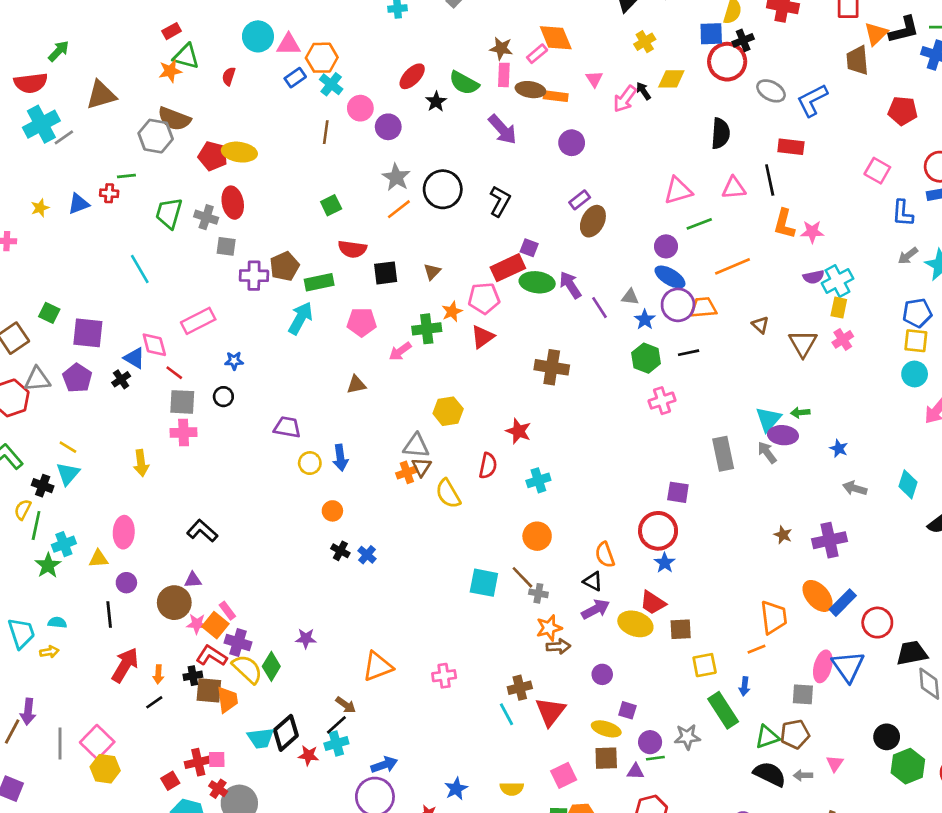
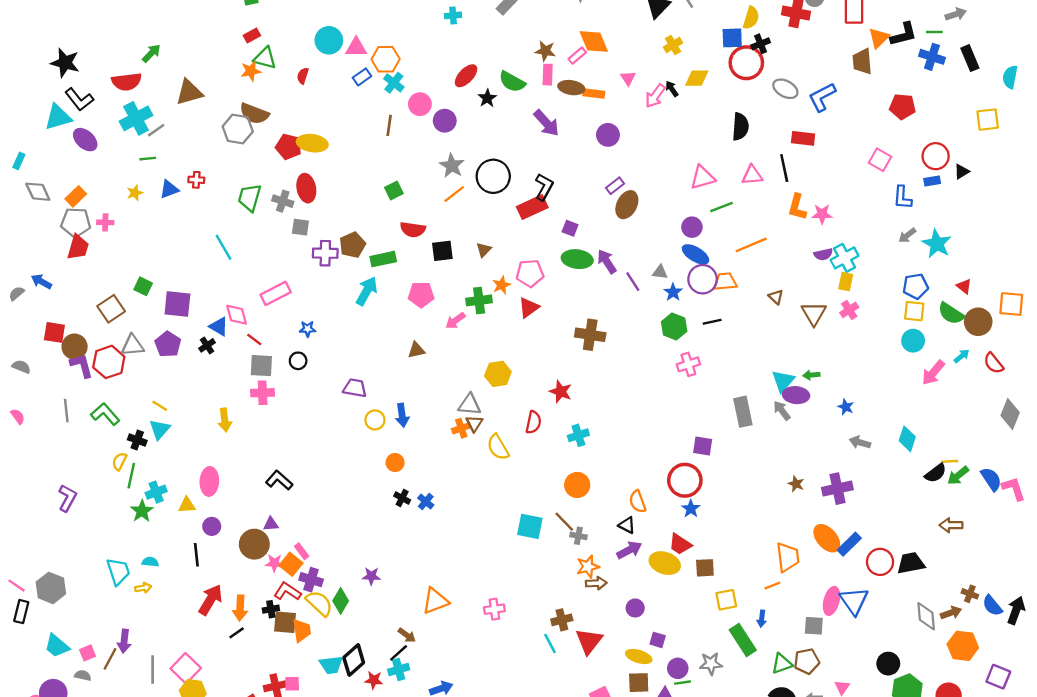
green line: (126, 176) -> (148, 159), moved
red rectangle: (508, 268) -> (532, 207), moved
black trapezoid: (912, 653) -> (911, 563), moved
orange arrow: (158, 674) -> (240, 608), size x1.5

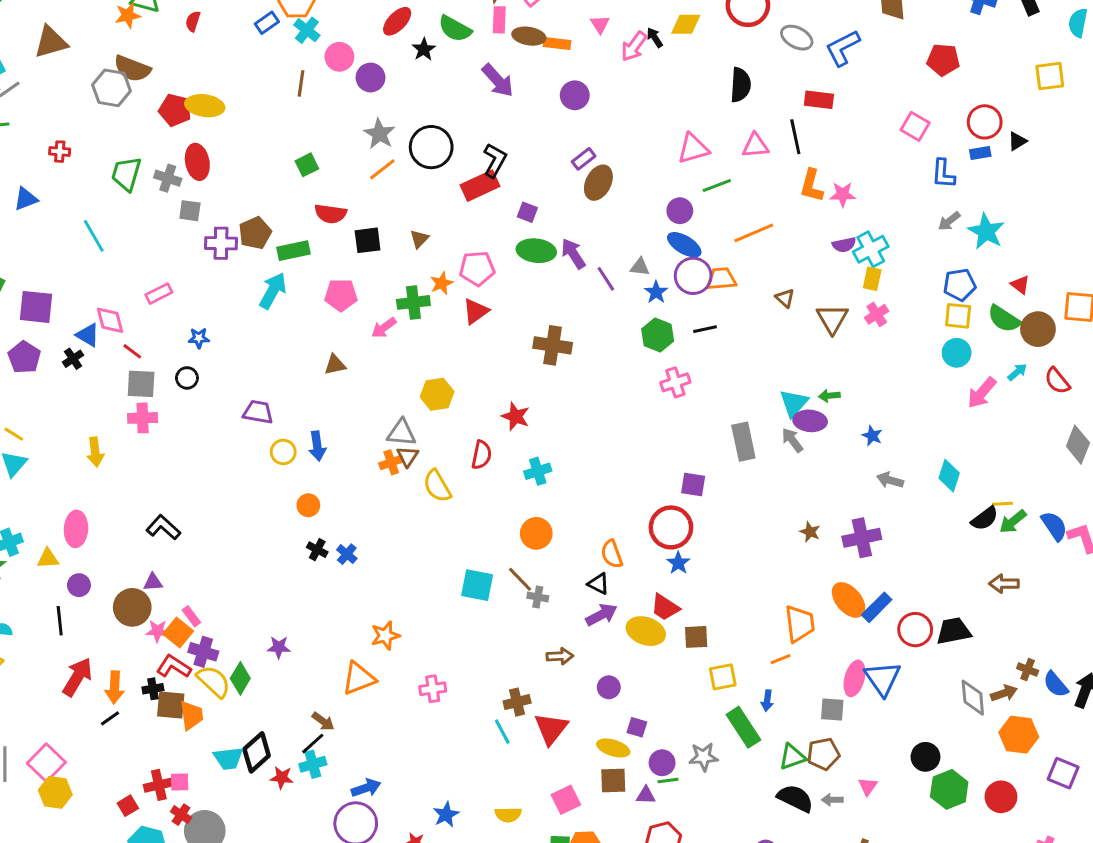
blue triangle: (169, 189) -> (26, 199), moved
pink rectangle: (276, 293) -> (159, 294), size x0.7
orange star: (588, 567) -> (385, 635), moved

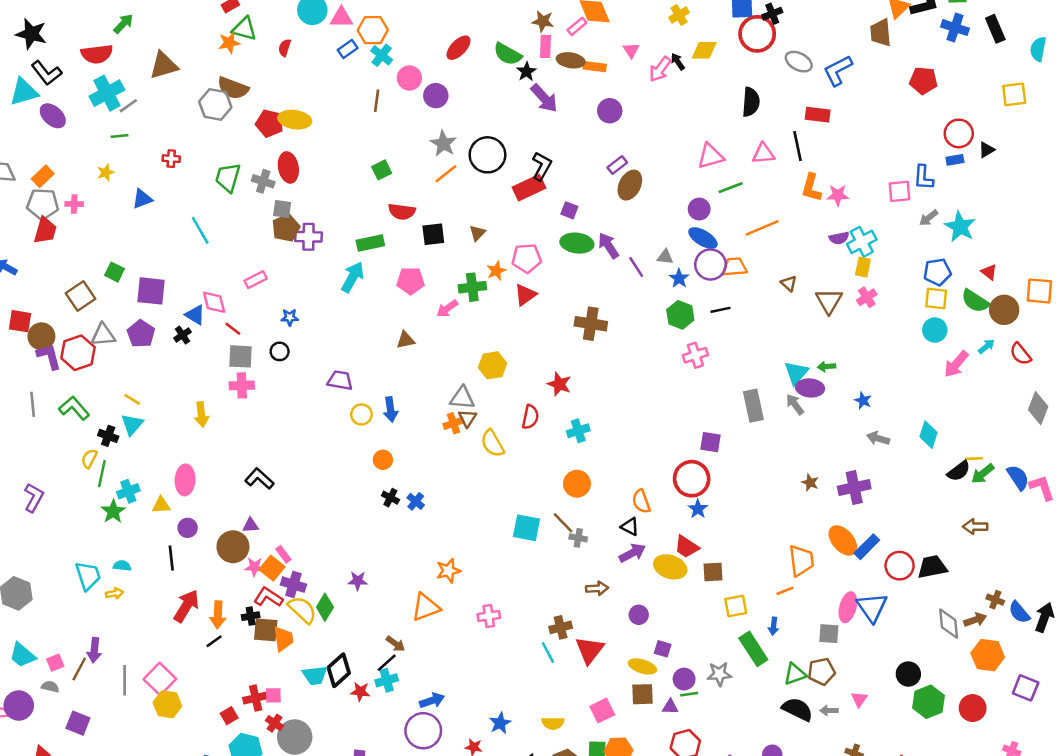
black star: (424, 49) -> (527, 72), moved
pink square: (915, 126) -> (900, 191), moved, turned -35
brown pentagon: (255, 233) -> (286, 228), moved

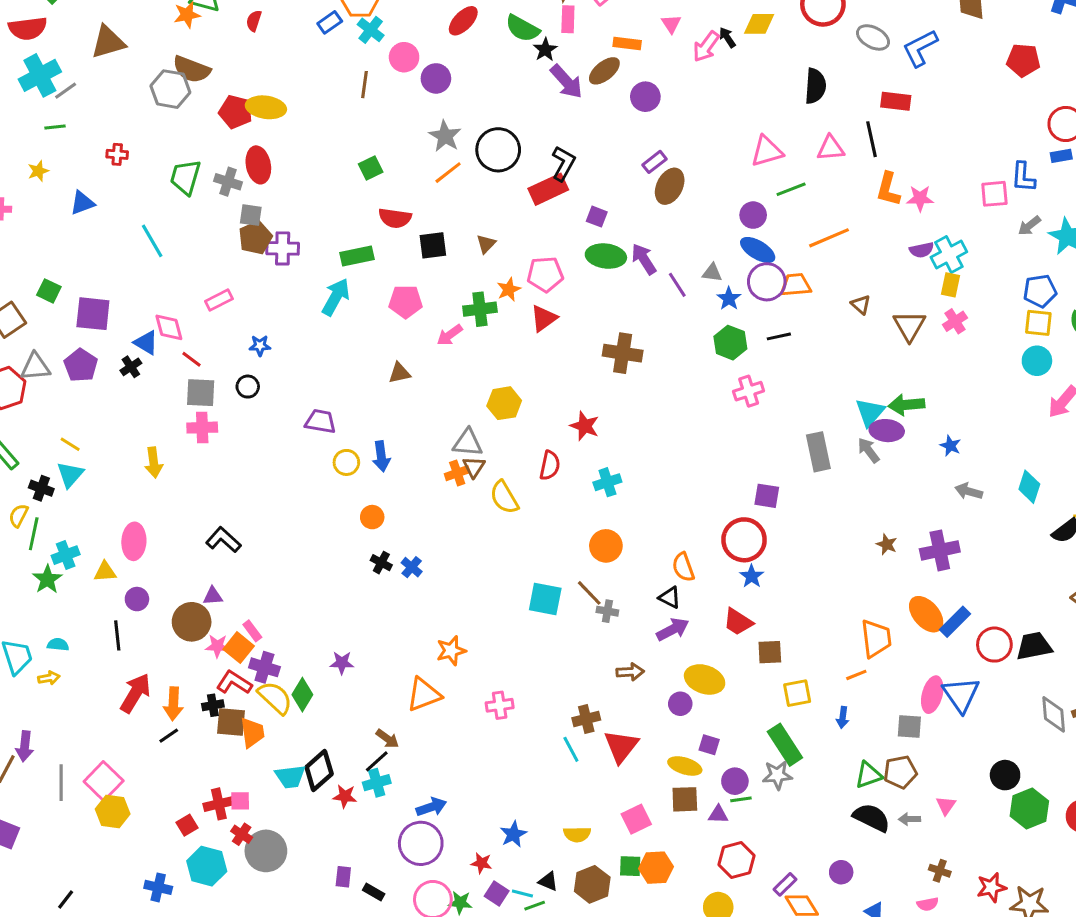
brown ellipse: (571, 60) -> (604, 71), moved, turned -48
green arrow: (826, 367) -> (906, 405), size x1.6
yellow ellipse: (670, 567) -> (705, 679), moved
green rectangle: (753, 649) -> (785, 745), moved

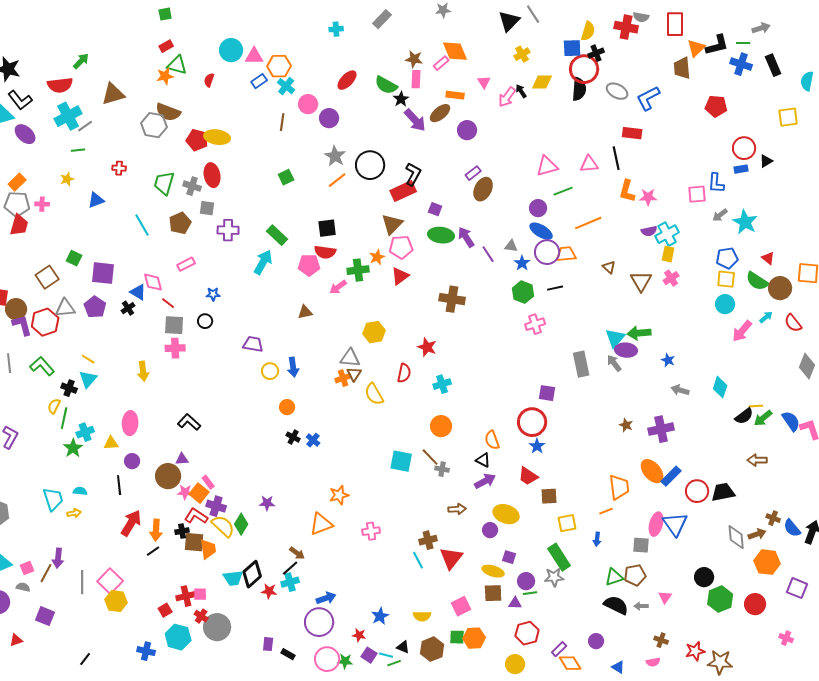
black semicircle: (815, 86) -> (579, 89), moved
red semicircle: (395, 218) -> (325, 252), moved
brown pentagon: (255, 238) -> (180, 223), moved
brown triangle: (486, 244) -> (392, 224), moved, size x1.6
green rectangle: (357, 256) -> (277, 235), turned 55

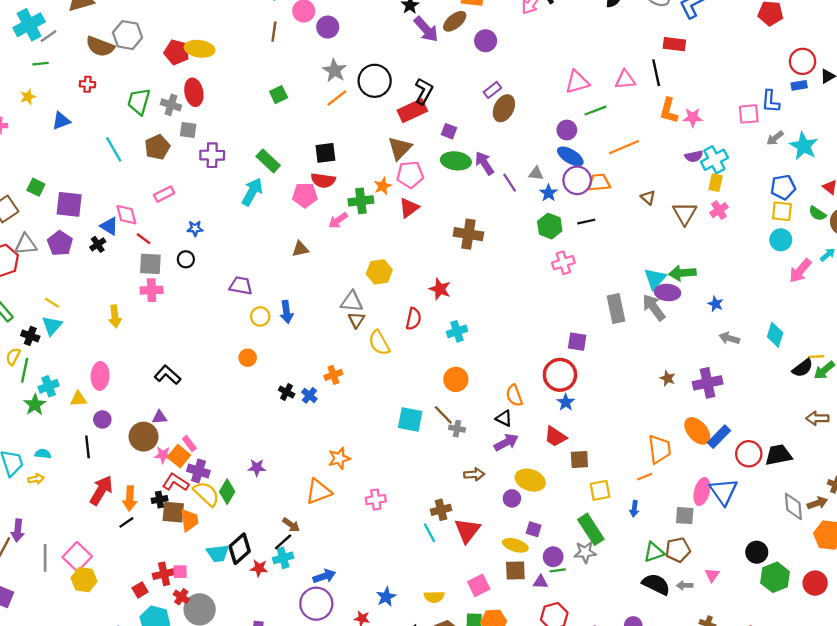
brown semicircle: (168, 112) -> (100, 46), moved
green semicircle: (757, 281) -> (817, 214), size x0.7
gray arrow: (614, 363) -> (654, 307), size x1.4
orange cross: (343, 378) -> (333, 375), moved
orange circle: (287, 407) -> (248, 358), moved

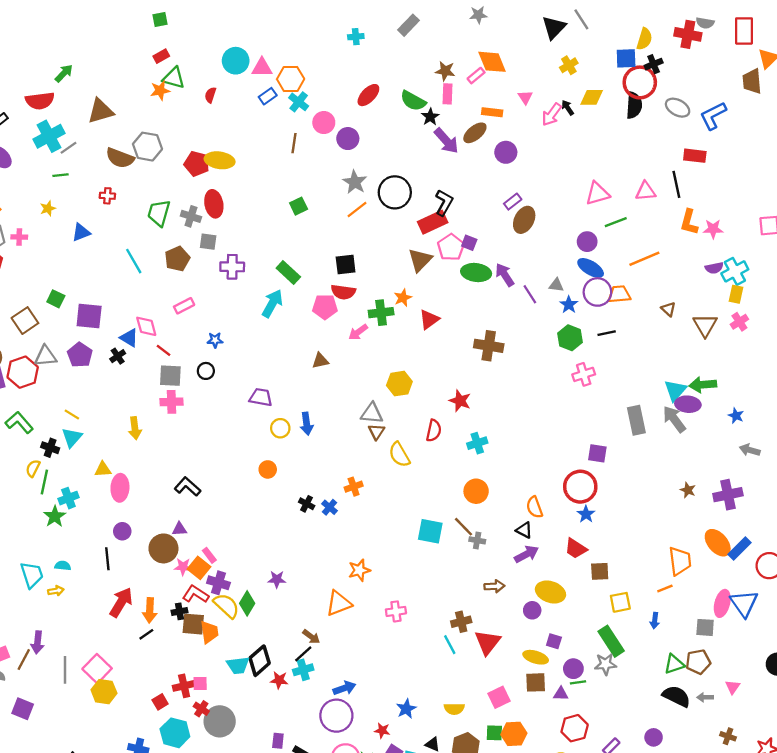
pink pentagon: (410, 175) -> (451, 247), moved, turned -30
yellow triangle: (78, 399) -> (103, 469), moved

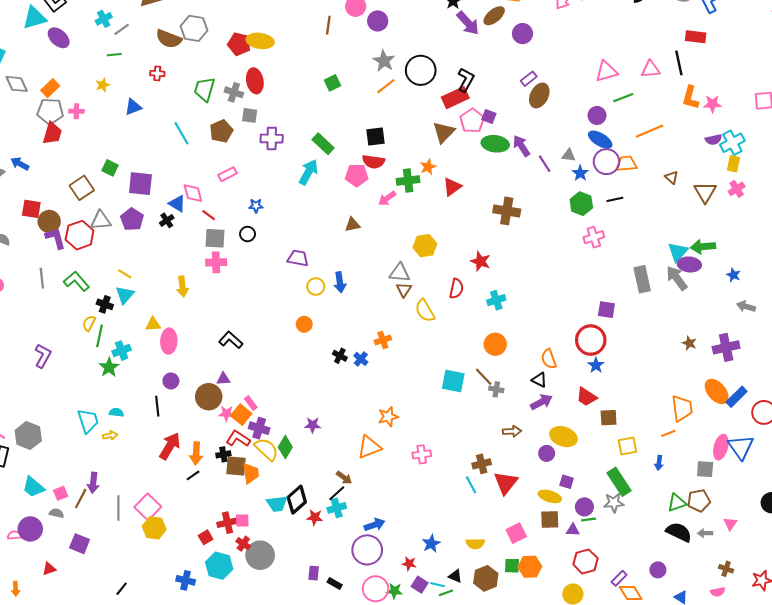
cyan cross: (49, 136) -> (104, 19), size x0.6

